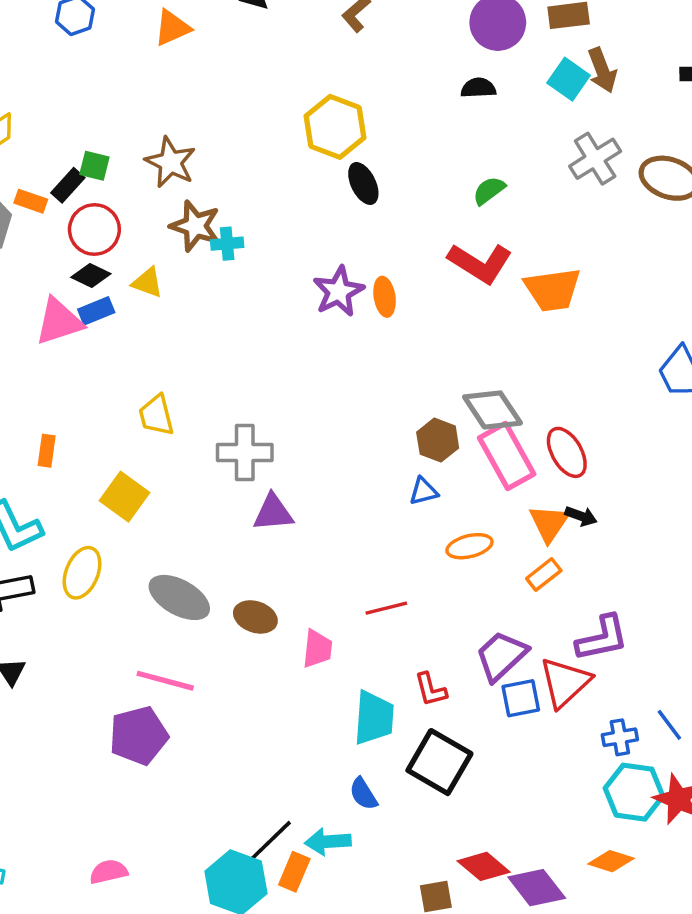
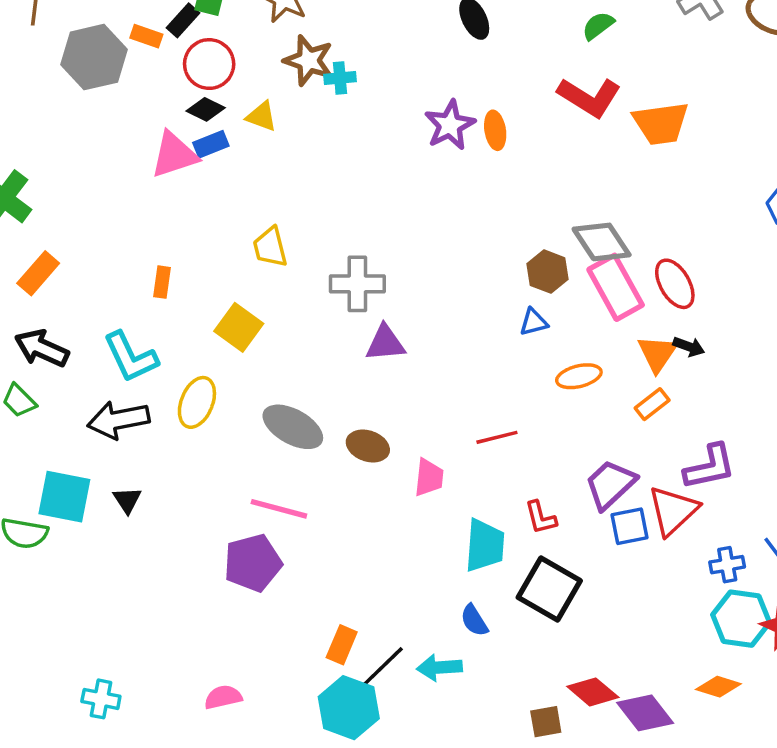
orange rectangle: (294, 872) -> (342, 645), moved

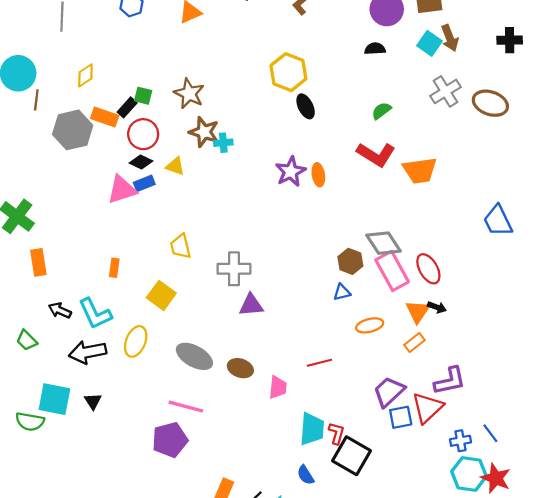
orange rectangle: (146, 36) -> (105, 117), size x1.4
orange rectangle: (38, 273) -> (38, 262), turned -50
black arrow: (42, 348) -> (60, 310), moved, size x0.7
red L-shape: (541, 518) -> (337, 433), moved, turned -150

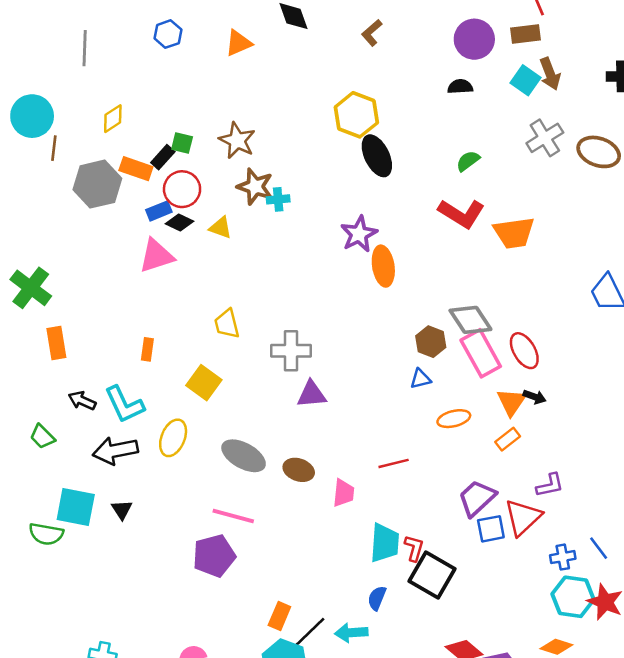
black ellipse: (306, 106) -> (377, 156), size x1.4
orange ellipse: (318, 175) -> (383, 266), moved, size x1.4
blue rectangle: (144, 183) -> (159, 211), moved
purple L-shape: (450, 381) -> (550, 485), size x0.7
blue semicircle: (306, 475) -> (377, 598), turned 54

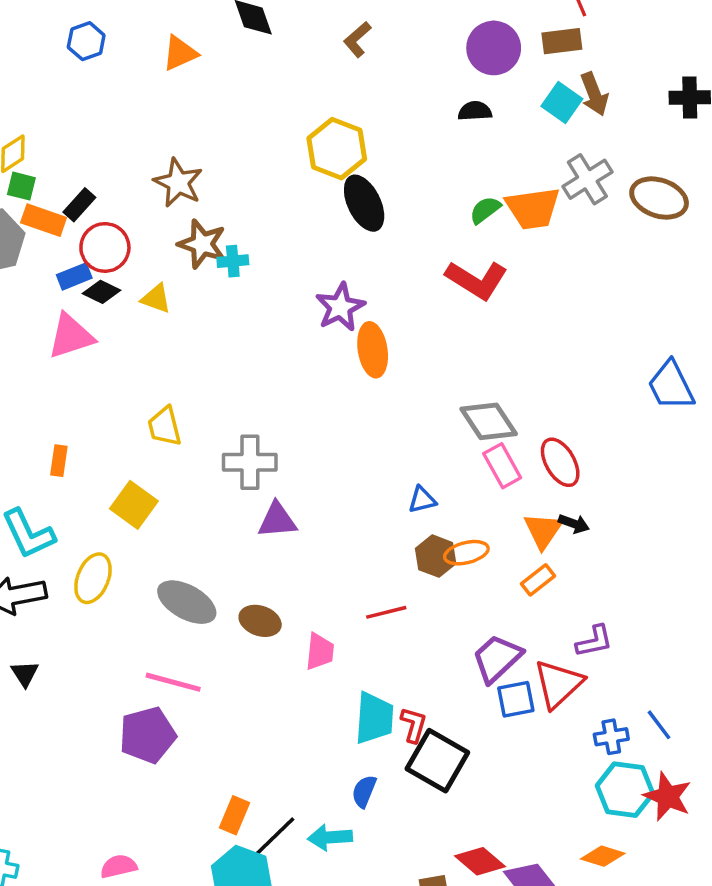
green square: (182, 143) -> (21, 186), moved
orange trapezoid: (514, 233) -> (533, 208), moved
brown hexagon: (431, 342) -> (436, 556), moved
pink rectangle: (481, 353) -> (502, 466), size x0.7

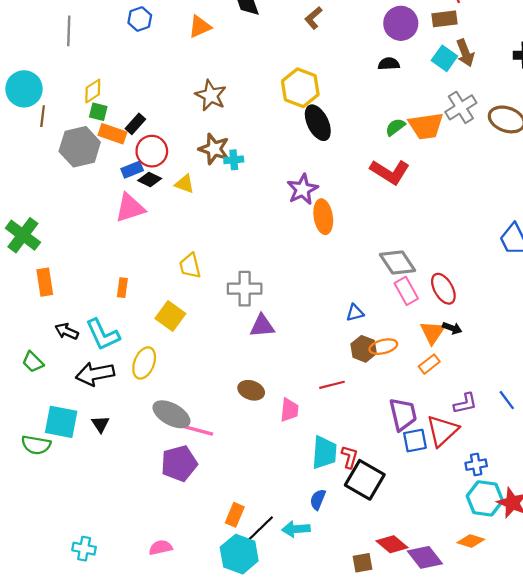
brown star: (178, 183) -> (211, 95), moved
gray ellipse: (187, 602) -> (171, 414), moved
purple trapezoid: (497, 658) -> (403, 414), turned 120
blue line: (659, 725) -> (507, 400), moved

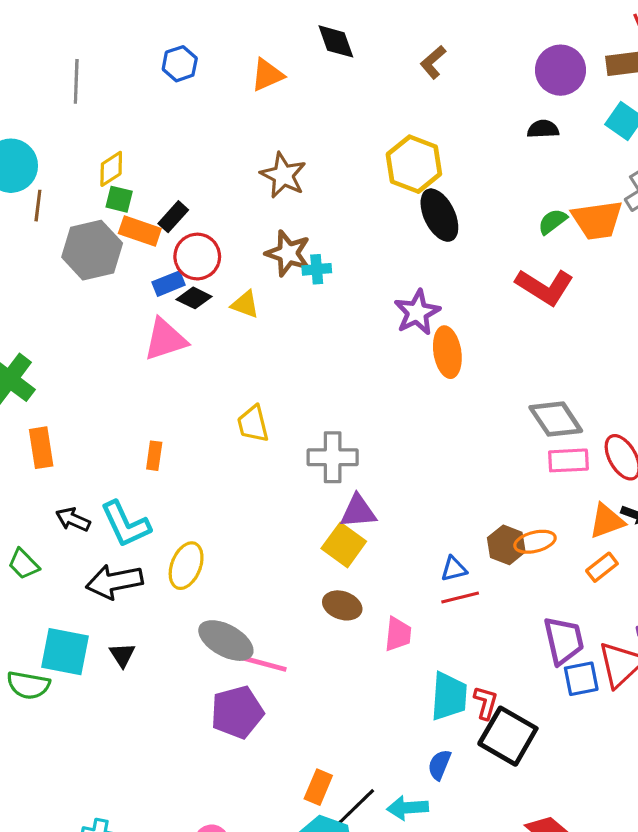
pink rectangle: (406, 291) -> (568, 460), turned -64
blue triangle: (355, 313) -> (454, 569), moved
yellow square: (170, 316) -> (344, 545), moved
orange triangle: (432, 332) -> (607, 521), turned 36

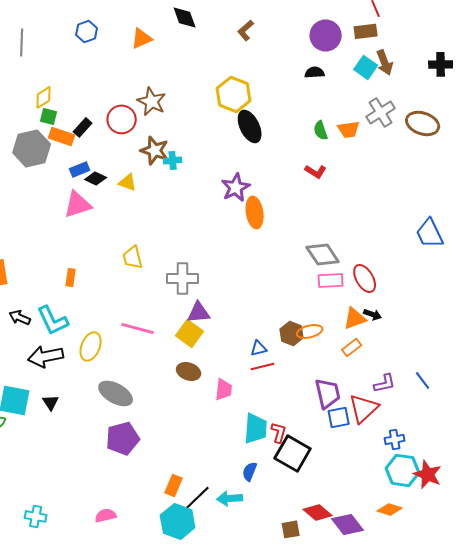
orange trapezoid: (597, 220) -> (349, 129), size x0.7
green semicircle: (553, 221) -> (321, 130), turned -72
red circle: (197, 257) -> (122, 119), moved
red L-shape: (545, 287) -> (316, 171), size x0.6
pink line: (261, 663) -> (138, 328), moved

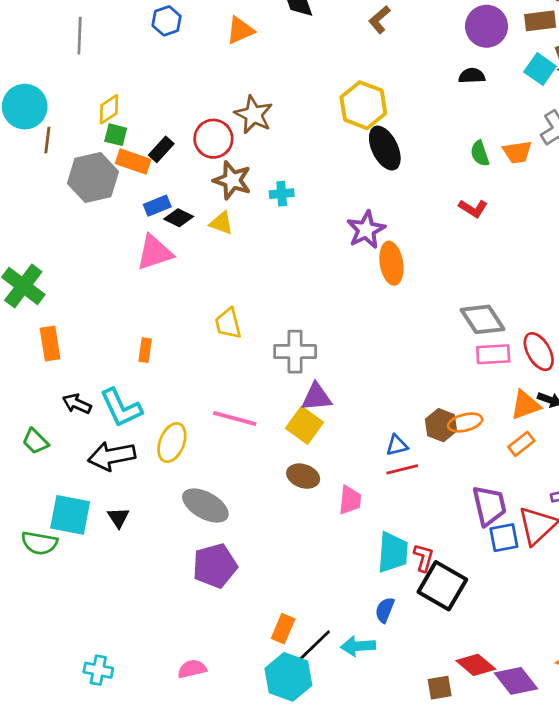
brown star: (155, 150) -> (232, 180), moved

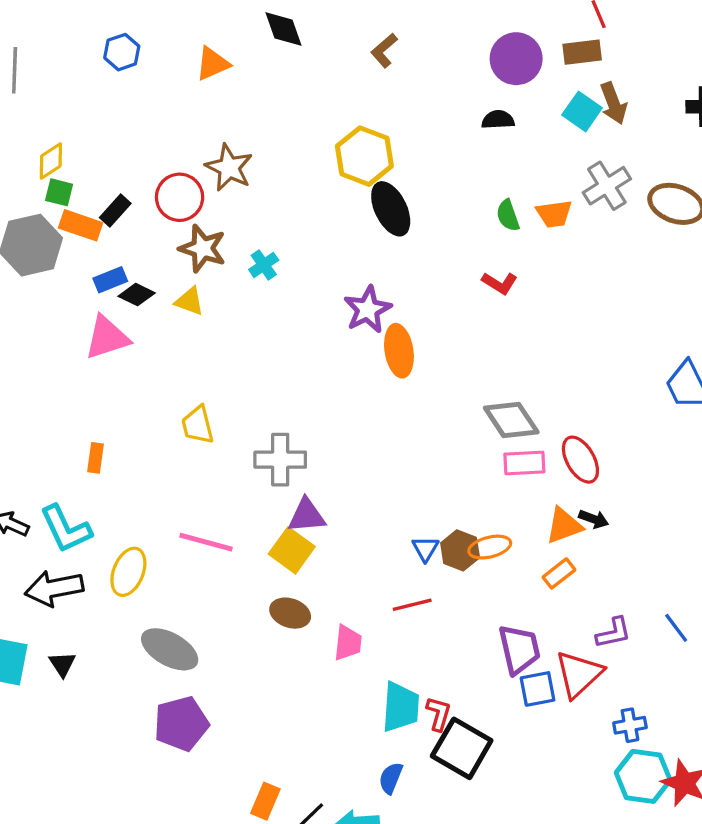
cyan cross: (282, 194) -> (264, 265), turned -30
blue triangle: (397, 445) -> (425, 549), moved, turned -45

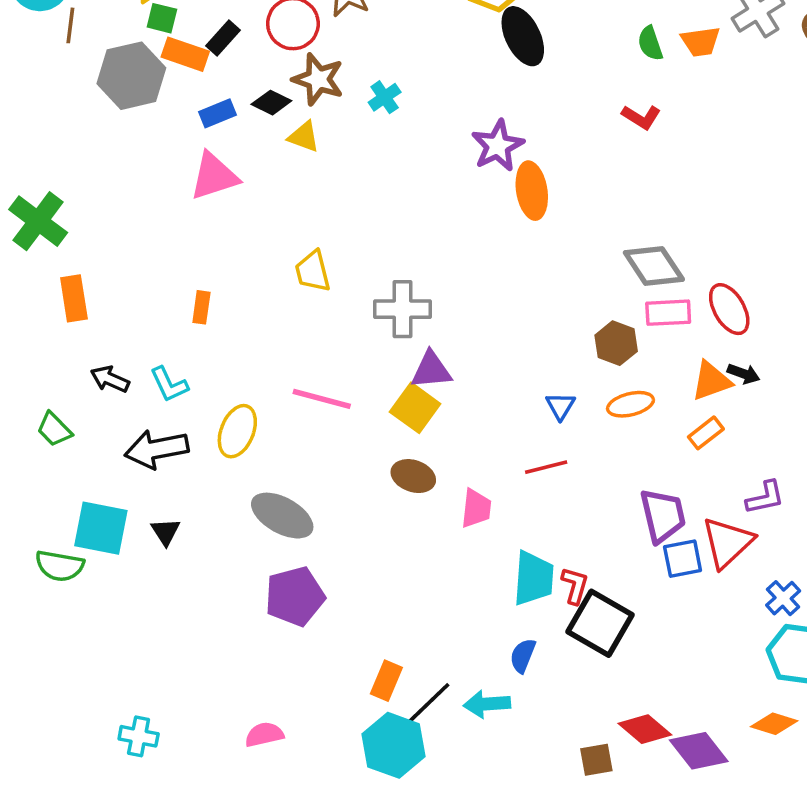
black diamond: (137, 295) -> (271, 103), moved
cyan L-shape: (66, 529) -> (169, 384), size x0.7
brown hexagon: (460, 550) -> (616, 343), moved
blue cross: (630, 725) -> (783, 598), turned -32

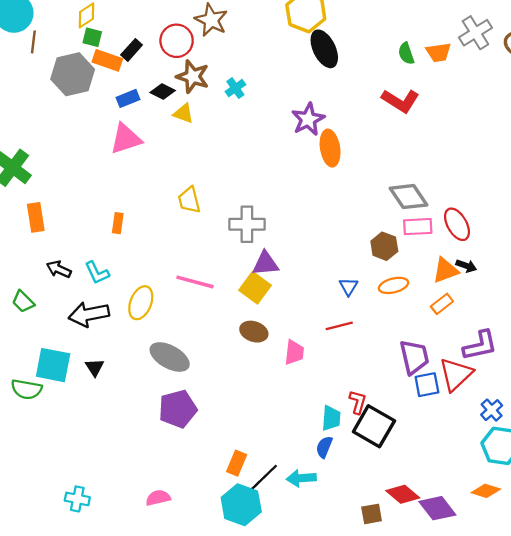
red L-shape: (641, 117) -> (400, 101), size x1.5
purple L-shape: (765, 498) -> (480, 345), size x1.4
cyan trapezoid: (534, 578) -> (331, 418), moved, size x0.7

